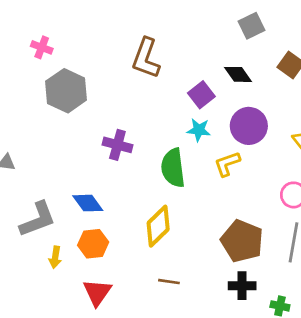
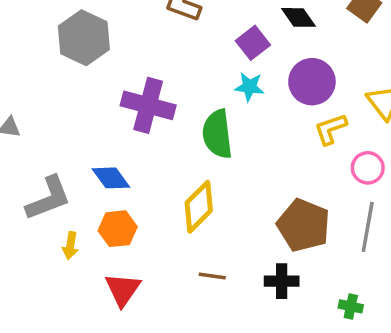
purple cross: (117, 145) -> (148, 105), size x1.4
yellow L-shape: (227, 164) -> (331, 129), moved
black cross: (242, 286) -> (282, 281), moved

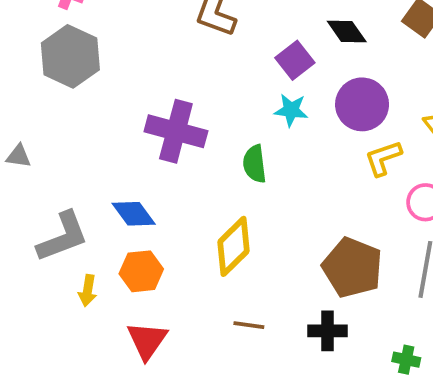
gray hexagon: (84, 38) -> (70, 56), moved
green semicircle: (217, 134) -> (255, 164), size x0.7

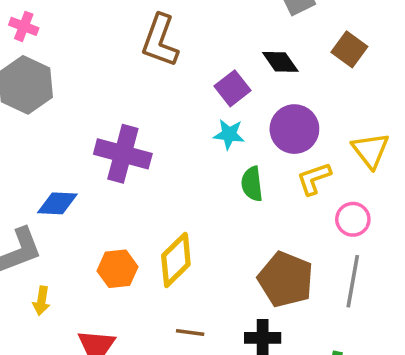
green semicircle: (255, 164) -> (252, 184), moved
blue diamond: (134, 214) -> (57, 203), moved, turned -51
orange hexagon: (141, 271) -> (118, 269), moved

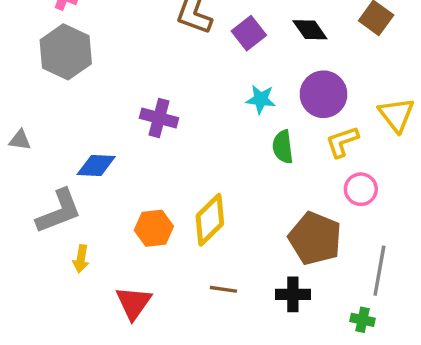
purple square: (233, 88) -> (249, 33), moved
purple cross: (123, 154) -> (159, 118), size x0.7
pink circle: (353, 219) -> (361, 189), moved
gray line: (353, 281) -> (379, 271), moved

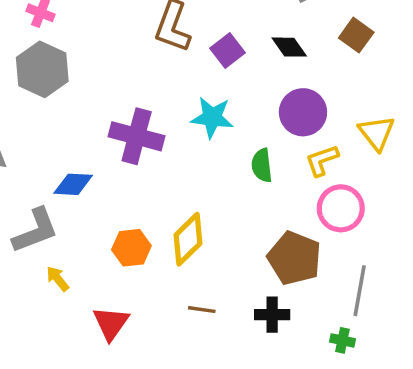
cyan star: (261, 99) -> (212, 117), moved, size x1.4
purple cross: (159, 118) -> (137, 136), size x1.4
pink circle: (361, 189) -> (341, 208), size x1.4
yellow arrow: (81, 259) -> (58, 279), turned 132

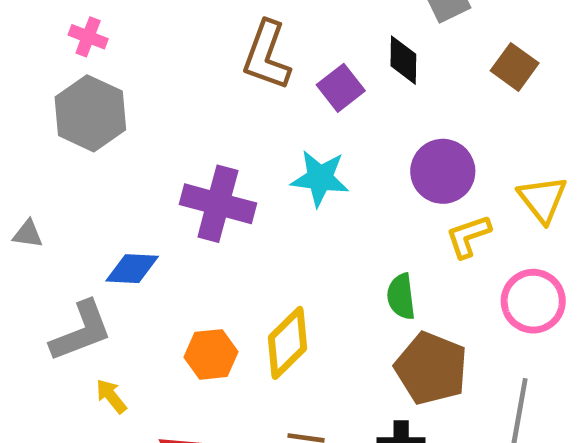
black diamond: (289, 47) -> (403, 60), moved, turned 36
green semicircle: (262, 165) -> (401, 296), moved
pink circle: (341, 208) -> (533, 301), moved

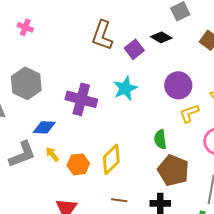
black diamond: (403, 60) -> (161, 37), turned -60
gray hexagon: (90, 113) -> (26, 83), moved
cyan star: (320, 178) -> (125, 88), turned -30
yellow arrow: (111, 396) -> (52, 154), moved

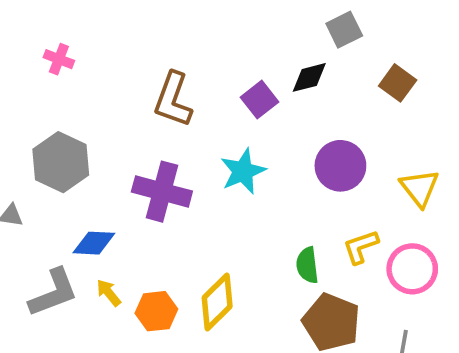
brown L-shape: (102, 35) -> (173, 100), moved
black diamond: (161, 37) -> (309, 77), turned -45
yellow L-shape: (189, 113) -> (361, 247), moved

